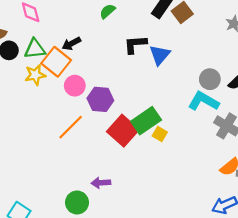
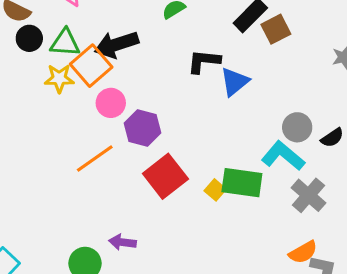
black arrow: (71, 44) -> (116, 45), size x1.6
green rectangle: (146, 121) -> (242, 183), moved, turned 32

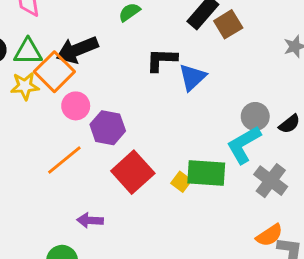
cyan L-shape: (283, 156) -> (244, 145), turned -66
purple arrow: (122, 242) -> (90, 220), moved

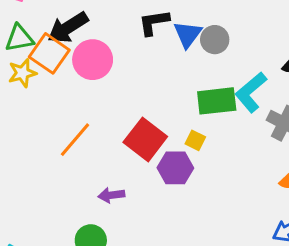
pink circle: (76, 106) -> (93, 60), moved, size x1.4
gray circle: (255, 116) -> (215, 40), moved
purple hexagon: (108, 128) -> (175, 168), moved
green rectangle: (206, 173) -> (217, 101), moved

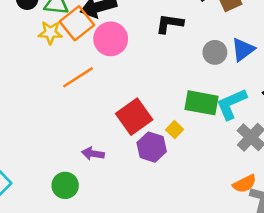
blue triangle: (188, 34) -> (243, 49), moved
orange line: (75, 140) -> (78, 77), moved

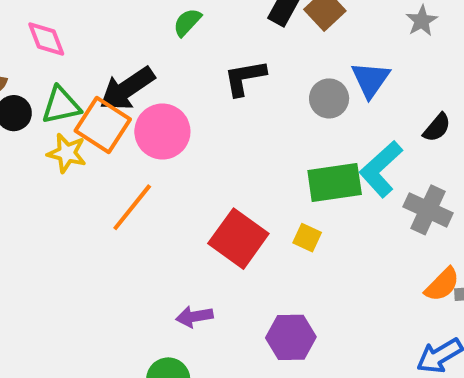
yellow star: (50, 33) -> (67, 153), turned 30
purple hexagon: (152, 147) -> (291, 337), moved

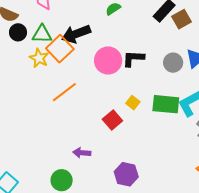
black L-shape: (245, 78) -> (133, 58), moved
pink circle: (162, 132) -> (108, 61), moved
yellow square: (307, 238) -> (133, 103), moved
red square: (238, 239) -> (112, 120), size x0.7

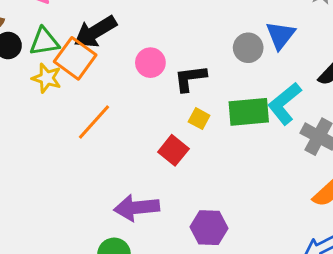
black L-shape: (133, 58) -> (190, 78), moved
pink circle: (108, 61) -> (150, 63), size x0.7
purple arrow: (82, 153) -> (137, 208), size x1.6

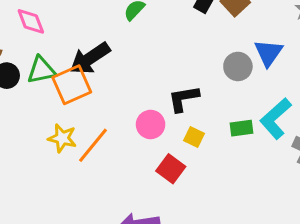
orange square: (75, 58) -> (72, 85), turned 33
pink circle: (150, 63) -> (151, 124), moved
yellow star: (47, 78) -> (62, 138), moved
green rectangle: (249, 112) -> (242, 128), size x0.6

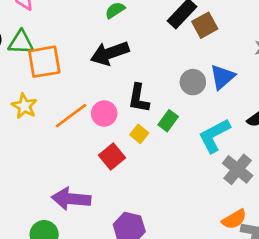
black arrow: (90, 58) -> (110, 53), moved
black L-shape: (184, 99) -> (139, 98), turned -84
green rectangle: (242, 128) -> (168, 121), moved, turned -60
orange line: (93, 145) -> (71, 116), moved

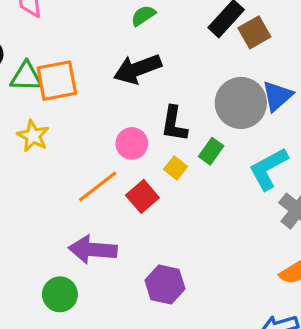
green triangle: (21, 42) -> (26, 77), moved
gray circle: (193, 82) -> (241, 103), size x1.6
orange line: (71, 116) -> (98, 186), moved

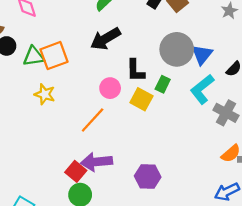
blue triangle: (277, 96) -> (202, 55), moved
yellow square: (176, 168) -> (141, 99), size x1.5
red square: (142, 196) -> (76, 171), moved

